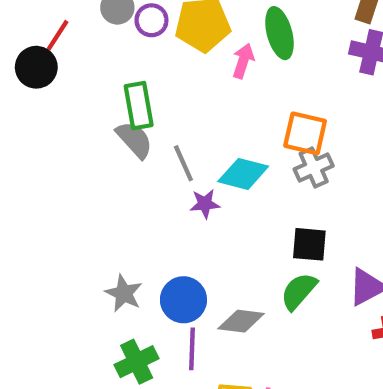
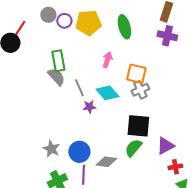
pink arrow: (243, 61) -> (107, 60), moved
cyan diamond: (243, 174) -> (107, 93), turned 35
black square: (309, 244) -> (138, 126), size x1.4

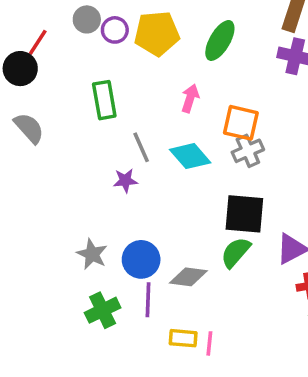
green ellipse: (124, 27) -> (220, 40), turned 45
gray semicircle: (56, 77) -> (29, 128), moved
purple star: (89, 107) -> (125, 181), moved

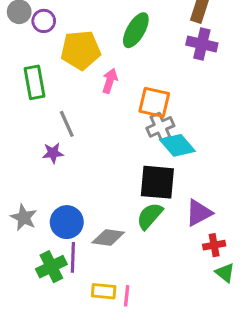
yellow pentagon: (157, 33) -> (81, 50), moved
cyan diamond: (190, 156) -> (177, 145), moved
green cross: (103, 310) -> (51, 267), moved

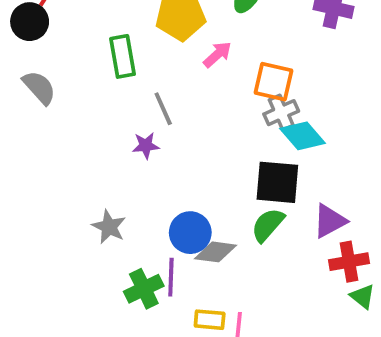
pink arrow: (110, 81) -> (217, 55), turned 30
blue circle: (67, 222) -> (190, 233), moved
red cross: (214, 245) -> (349, 262), size x1.4

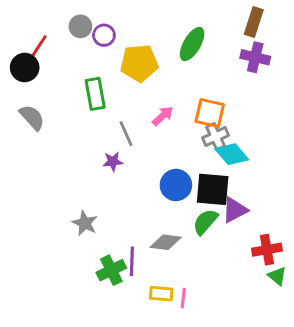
pink arrow: (217, 55) -> (163, 116), moved
purple triangle: (330, 221) -> (235, 210), moved
blue circle: (190, 233) -> (176, 185), moved

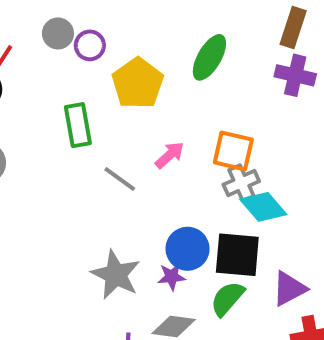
yellow pentagon: (139, 63) -> (138, 83), turned -30
gray line: (126, 134) -> (120, 179), turned -30
purple star: (113, 162) -> (172, 277), moved
purple triangle: (235, 210) -> (289, 289), moved
gray star: (85, 223) -> (116, 275), moved, size x1.4

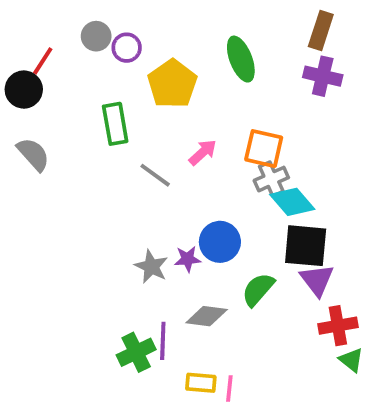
green ellipse: (209, 57) -> (241, 59), turned -51
black square: (237, 255) -> (306, 246), moved
gray star: (116, 275) -> (151, 267), size x0.7
purple star: (172, 277) -> (188, 259), moved
purple triangle: (289, 289) -> (317, 280), turned -39

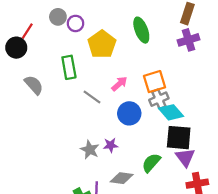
purple cross: (323, 76) -> (189, 40), turned -30
orange square: (264, 149) -> (154, 82), turned -30
gray semicircle: (33, 154) -> (34, 85), moved
blue circle: (220, 242) -> (129, 113), moved

